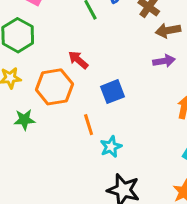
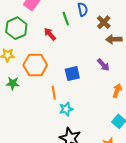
red arrow: (78, 60) -> (50, 34), moved
purple arrow: (164, 61) -> (103, 65), moved, turned 48

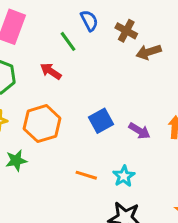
purple arrow: (103, 65) -> (139, 131), moved
orange line: (54, 93) -> (86, 175), moved, turned -48
cyan star: (66, 109) -> (124, 176), moved

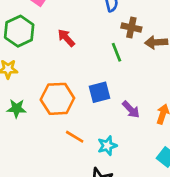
brown cross: (126, 31) -> (131, 28), moved, turned -30
green line: (68, 41) -> (116, 52), moved
orange hexagon: (42, 124) -> (57, 99), moved

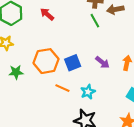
green line: (116, 52) -> (95, 21), moved
blue square: (99, 92) -> (73, 63), moved

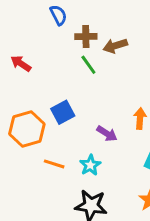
purple arrow: (102, 62) -> (107, 134), moved
blue square: (73, 63) -> (63, 112), moved

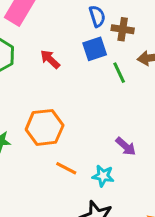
brown cross: (86, 36) -> (123, 29), moved
blue square: (63, 112) -> (95, 49), moved
cyan star: (90, 165) -> (103, 176), turned 30

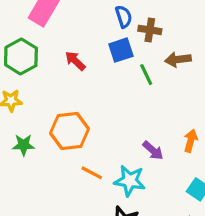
cyan star: (103, 176) -> (130, 181), size x1.4

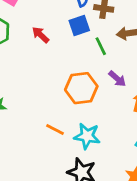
orange hexagon: (70, 131) -> (81, 88), moved
purple arrow: (153, 150) -> (117, 79), moved

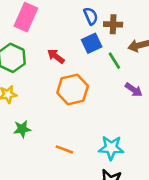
orange hexagon: (81, 88) -> (73, 89), moved
orange line: (55, 129) -> (64, 149), moved

